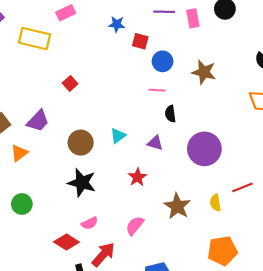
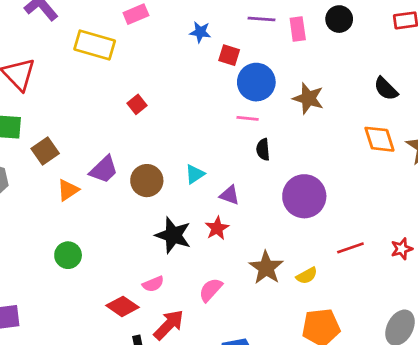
blue circle: (163, 61) -> (256, 82), size x1.4
purple trapezoid: (38, 121) -> (104, 170), moved
purple triangle: (155, 143) -> (230, 195), moved
black star: (82, 183) -> (173, 235), moved
yellow semicircle: (215, 203) -> (307, 276), moved, turned -112

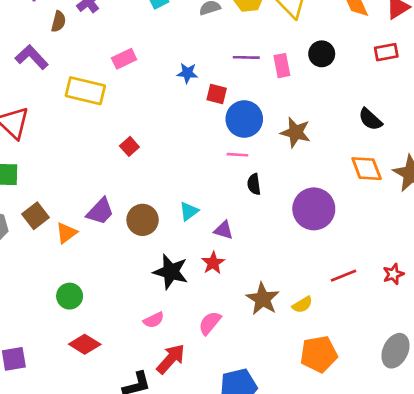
brown square: (45, 151) -> (36, 216), moved
purple circle: (304, 196) -> (314, 209), moved
red diamond: (123, 306) -> (85, 344), moved

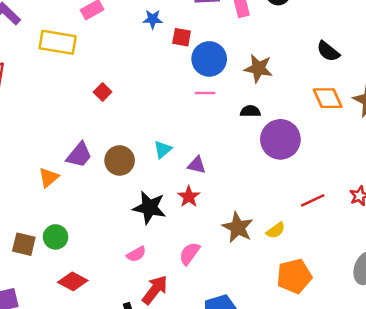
black semicircle: (254, 184) -> (250, 111), moved, turned 102
brown square: (36, 216) -> (24, 244), moved, turned -35

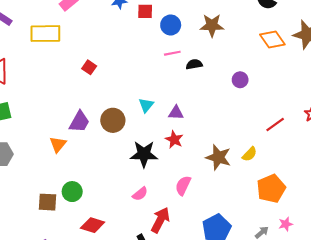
blue circle: (209, 59) -> (171, 25), size x0.7
black semicircle: (250, 111) -> (194, 64), moved
purple circle: (280, 139) -> (240, 80), size x0.5

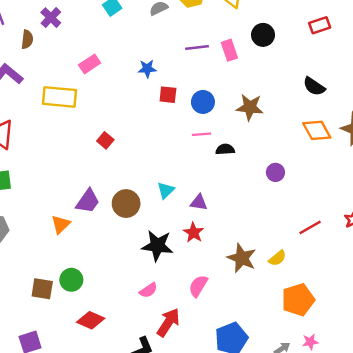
red square: (145, 11) -> (168, 95), moved

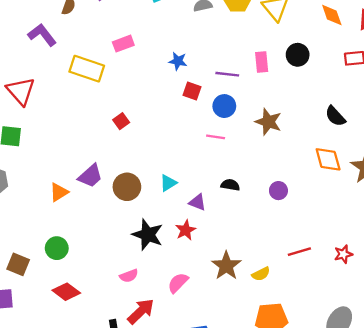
purple line: (197, 47) -> (227, 74), moved
black semicircle: (225, 149) -> (230, 185), moved
brown square: (42, 289) -> (18, 264), moved

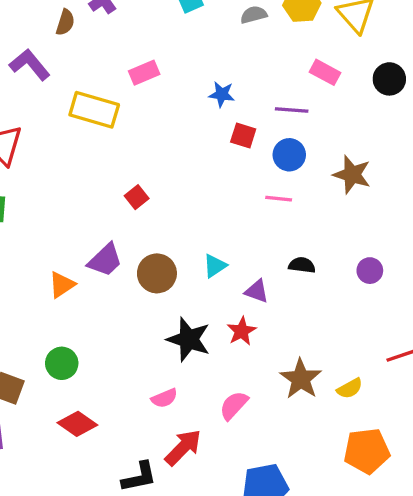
pink rectangle: (262, 62) -> (325, 72), moved, turned -54
red square: (121, 121) -> (137, 197), moved

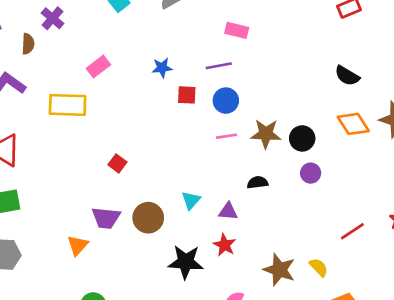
black circle: (389, 79) -> (302, 138), moved
brown star: (352, 175) -> (266, 134), moved
purple trapezoid: (105, 260) -> (106, 218), turned 64
yellow semicircle: (350, 388) -> (319, 267), turned -90

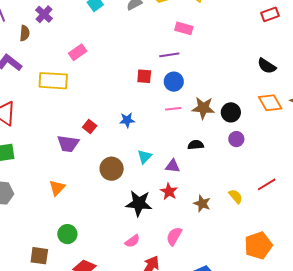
blue star: (162, 68) -> (127, 120), moved
purple trapezoid: (106, 218) -> (68, 144), moved
yellow semicircle: (319, 267) -> (236, 196), moved
brown star: (279, 270) -> (202, 203), moved, size x0.7

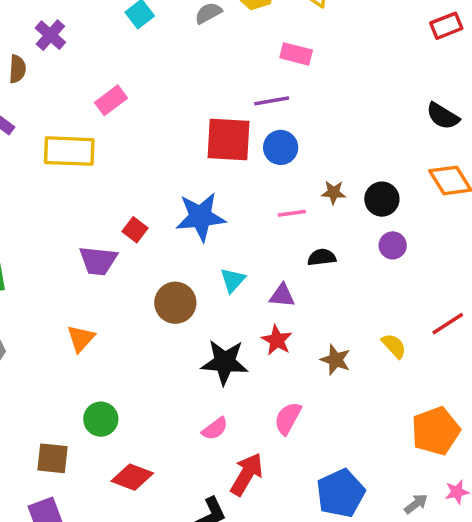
red square: (144, 76) -> (228, 139), size x1.8
brown star: (203, 108) -> (334, 192), size x0.6
pink line: (173, 109) -> (292, 213), moved
blue star: (127, 120) -> (201, 217), size x1.8

